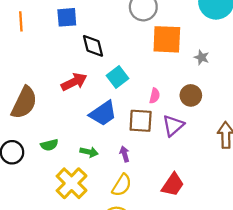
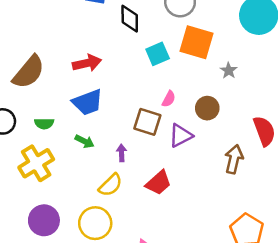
black diamond: (93, 46) -> (130, 19), moved
cyan square: (117, 77) -> (158, 54), moved
blue trapezoid: (103, 113) -> (88, 102), moved
yellow cross: (72, 183) -> (36, 163), moved
red trapezoid: (173, 185) -> (158, 183), moved

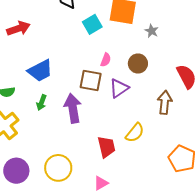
red arrow: (87, 63) -> (18, 28), moved
green arrow: (84, 141) -> (41, 103), turned 91
purple arrow: (122, 153) -> (73, 108), size x2.0
red trapezoid: (158, 183) -> (106, 147), moved, turned -55
yellow semicircle: (110, 185) -> (135, 133), moved

